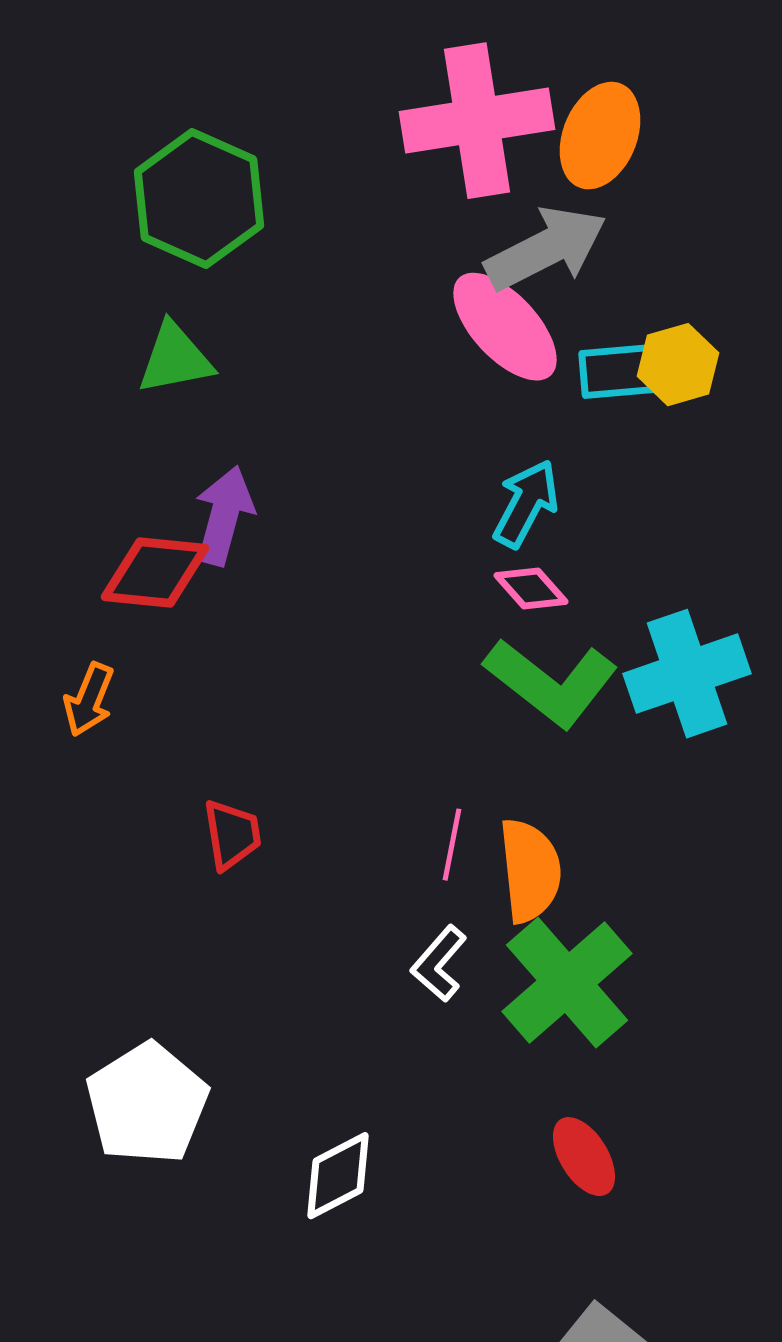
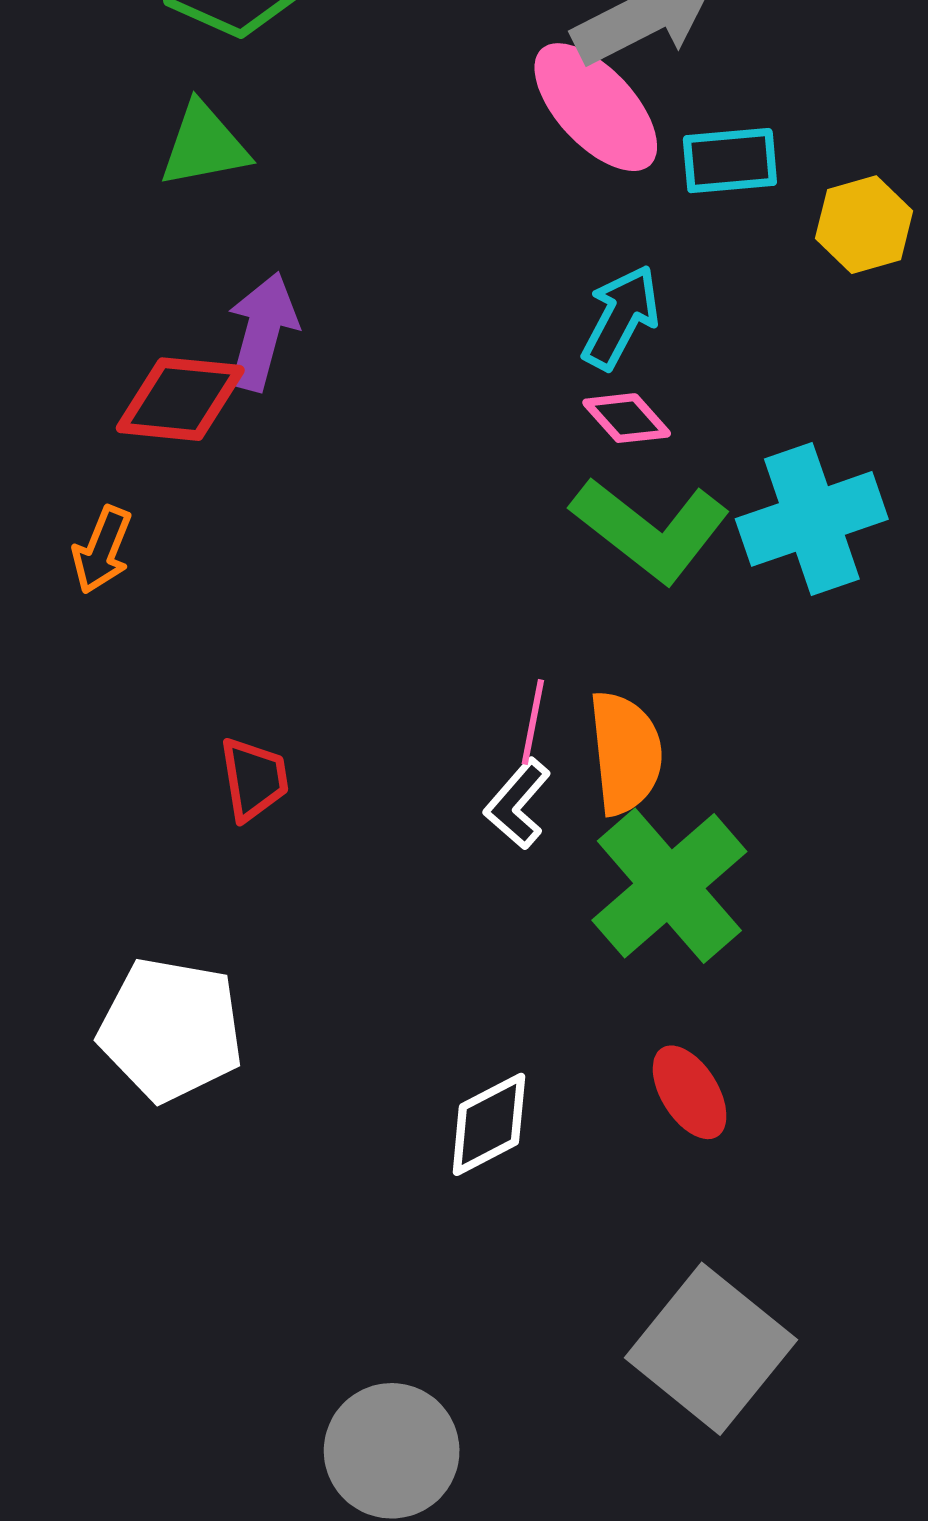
yellow hexagon: (678, 365) -> (864, 225), moved
red trapezoid: (232, 835) -> (254, 779), moved
white L-shape: (439, 964) -> (517, 804), moved
white pentagon: (147, 1104) -> (171, 1029), turned -30
white diamond: (338, 1176) -> (489, 1124), moved

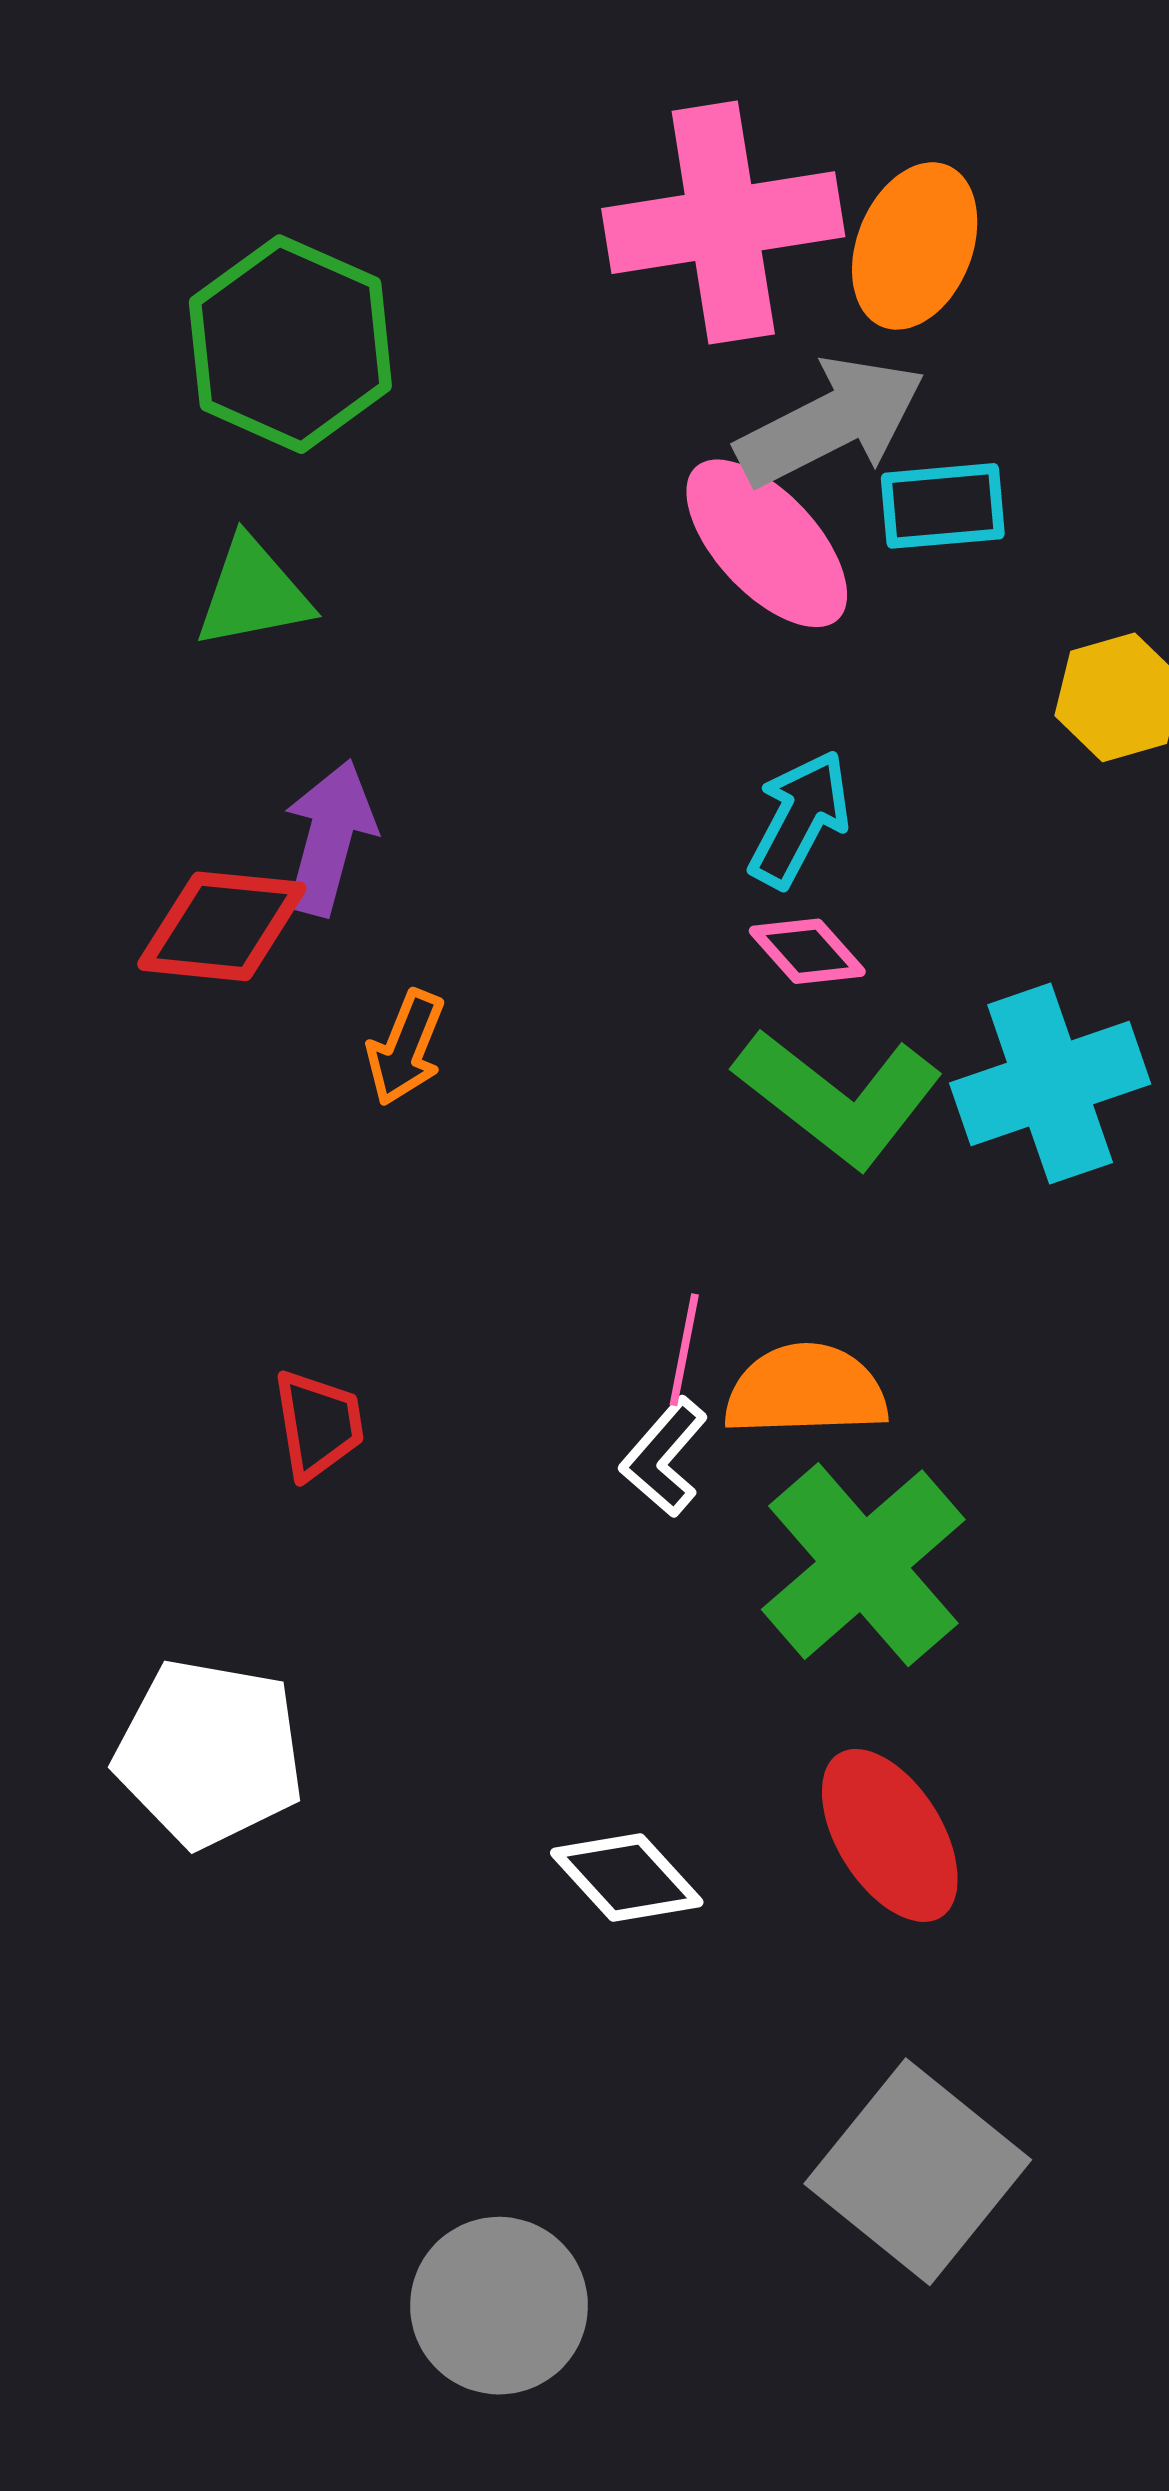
cyan rectangle: (730, 161) -> (943, 506), moved
orange arrow: (102, 550) -> (406, 1048), moved
orange semicircle: (625, 753) -> (806, 1390), turned -86
red ellipse: (690, 1092) -> (890, 1835), size x1.4
white diamond: (489, 1124) -> (627, 1877), turned 75

